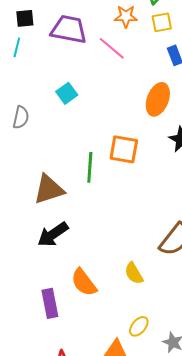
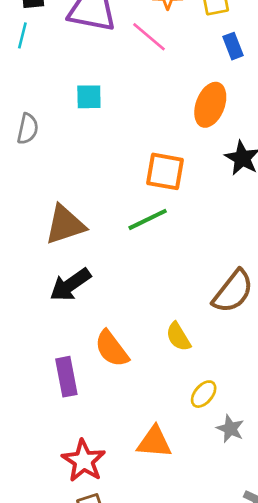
cyan square: (67, 93) -> (89, 97), turned 35
green line: (90, 167) -> (148, 219), moved, turned 60
yellow ellipse: (139, 326) -> (204, 394), moved

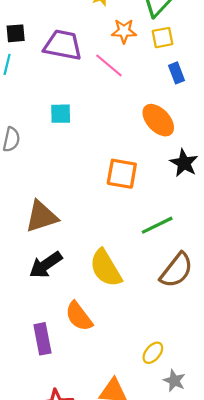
orange ellipse: (210, 105) -> (158, 120), turned -64
green line: (148, 219) -> (157, 225), moved
yellow semicircle: (178, 337) -> (106, 268), moved, size x1.6

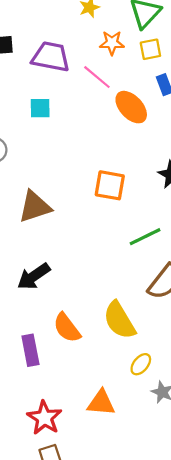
cyan square: (61, 114) -> (40, 108), moved
orange ellipse: (158, 120) -> (131, 107), moved
brown triangle: (41, 217) -> (35, 207), moved
yellow semicircle: (106, 268) -> (119, 320), moved

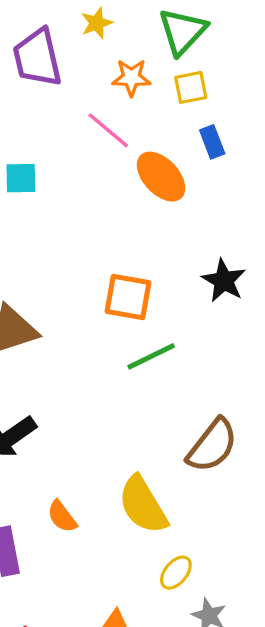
purple trapezoid: (51, 57) -> (37, 58), moved, turned -114
green line: (145, 237) -> (151, 356), moved
orange semicircle: (67, 328) -> (62, 516), size x0.7

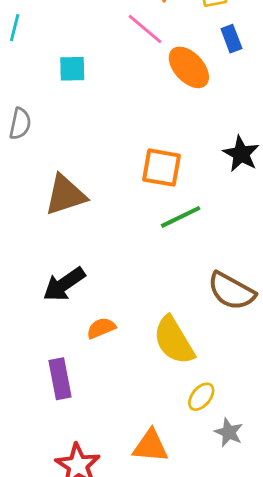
brown semicircle: (212, 446) -> (231, 291), turned 81
orange semicircle: (62, 516) -> (101, 328), moved, turned 104

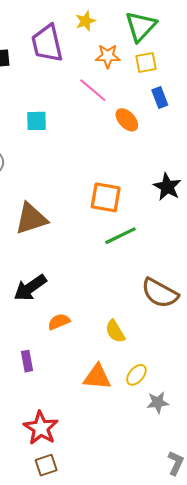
orange ellipse: (189, 67) -> (127, 120), size x0.7
yellow semicircle: (174, 340) -> (115, 331), size x0.6
purple rectangle: (60, 379) -> (27, 361), size x0.7
gray star: (229, 432) -> (158, 402), turned -30
orange triangle: (150, 446) -> (97, 377), moved

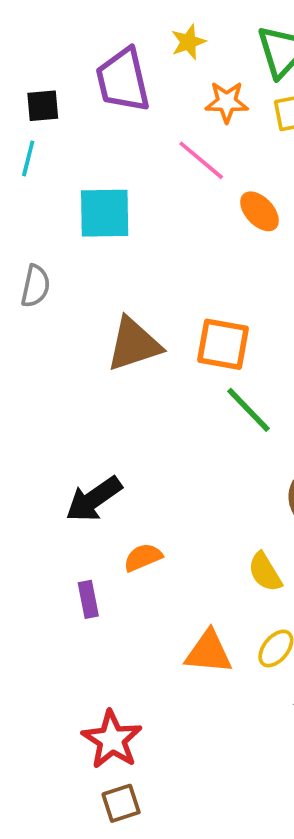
cyan square: (37, 121) -> (105, 213), size x1.5
brown triangle: (31, 219) -> (134, 344), moved
green line: (120, 236) -> (249, 410), turned 72
yellow semicircle: (115, 331) -> (265, 572), moved
purple rectangle: (27, 361) -> (88, 599), moved

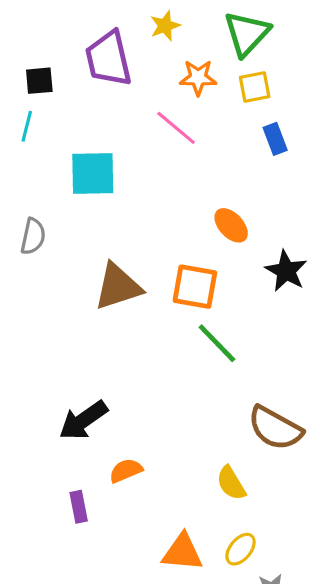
orange ellipse: (259, 211) -> (231, 225), moved

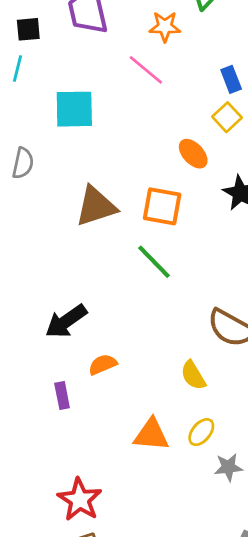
yellow square: (255, 87) -> (227, 117), moved, turned -32
green line: (217, 343) -> (154, 262), moved

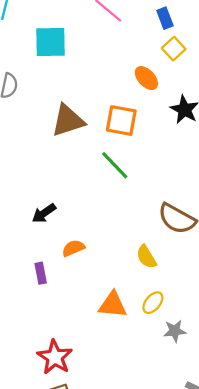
blue rectangle: (231, 79) -> (165, 18), moved
black arrow: (66, 321) -> (44, 213), size x0.7

